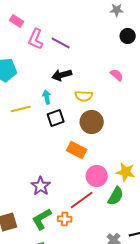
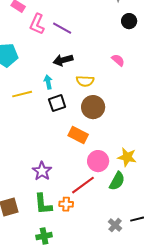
green L-shape: (42, 219) -> (43, 204), turned -65

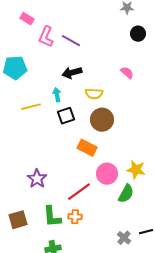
purple star: (42, 171) -> (37, 179), moved
red line: (83, 185) -> (79, 192), moved

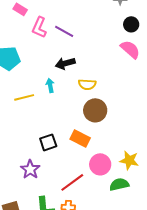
pink semicircle: (127, 73) -> (130, 49), moved, size x1.5
black square: (66, 116) -> (48, 142), moved
green semicircle: (126, 194) -> (119, 184), turned -132

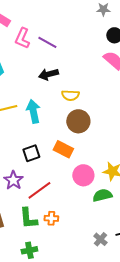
cyan arrow: (50, 85) -> (33, 111), moved, size x1.6
red line: (72, 182) -> (39, 190), moved

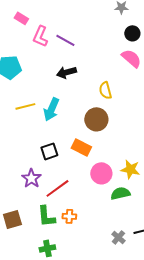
yellow semicircle: (70, 95) -> (105, 90), moved, turned 72
cyan arrow: (33, 111) -> (51, 109), turned -145

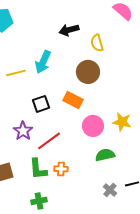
black arrow: (66, 72) -> (69, 30), moved
yellow line: (25, 106) -> (16, 73), moved
green semicircle: (120, 193) -> (105, 155), moved

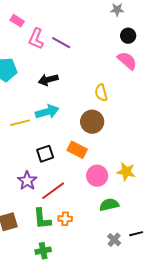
black arrow: (69, 30) -> (48, 80), moved
cyan arrow: (43, 62) -> (47, 112), turned -130

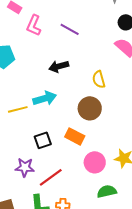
purple line: (61, 43) -> (70, 29), moved
black arrow: (48, 80) -> (59, 66), moved
purple star: (27, 181) -> (25, 167), turned -30

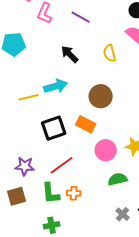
black arrow: (59, 66) -> (70, 54), turned 60
yellow semicircle: (99, 79) -> (110, 53), moved
black square: (43, 140) -> (54, 128), size x1.4
purple star: (25, 167) -> (25, 166), moved

